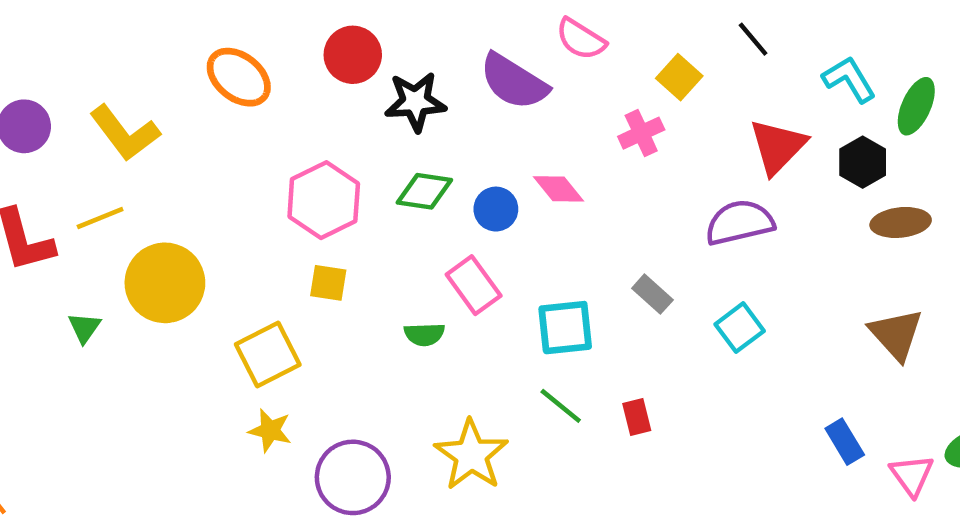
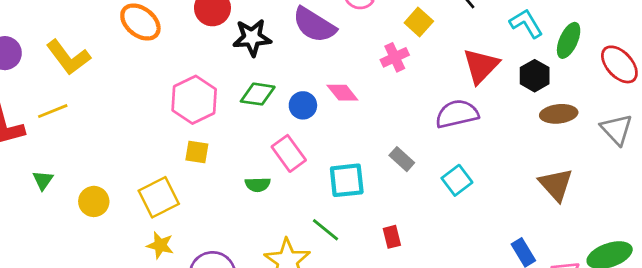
yellow circle: (165, 283) -> (94, 201), moved, size x0.6
green line: (561, 406) -> (326, 230), moved

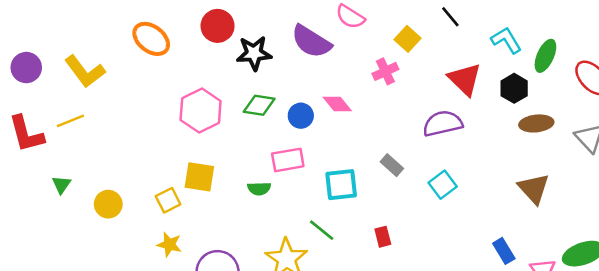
red triangle: (481, 66) -> (465, 79), turned -30
yellow square: (197, 152) -> (199, 177), moved, size x1.4
pink rectangle: (289, 153) -> (288, 160), turned -64
yellow square: (159, 197) -> (168, 200), size x0.7

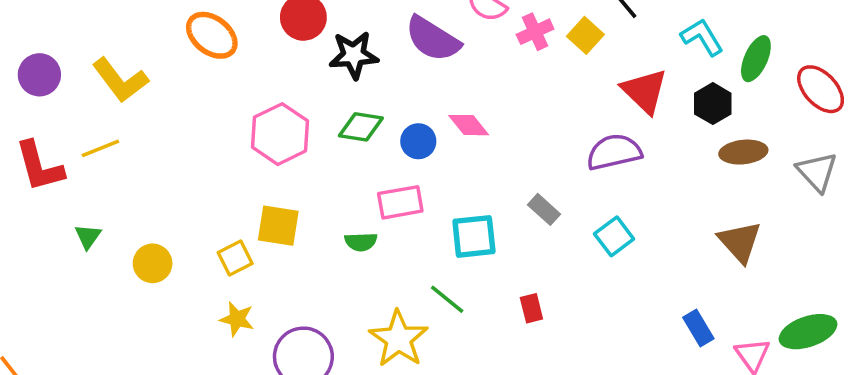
yellow square: (407, 39) -> (585, 35), moved
pink cross: (385, 71) -> (535, 32), moved

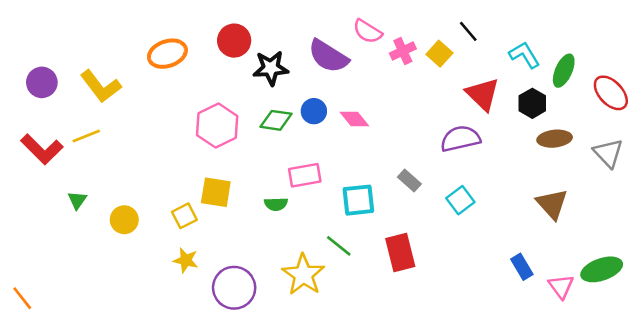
orange ellipse: (212, 35) -> (167, 54), turned -57
blue circle: (418, 141) -> (314, 111), moved
red L-shape: (39, 166) -> (42, 149), turned -30
red rectangle: (531, 308) -> (400, 252), size x1.8

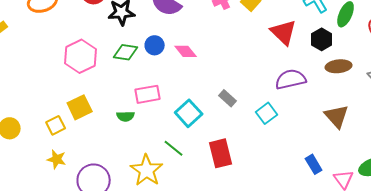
purple semicircle: (460, 139) -> (291, 79), moved
yellow square: (216, 192) -> (80, 107), turned -35
cyan square: (358, 200) -> (189, 113), turned -36

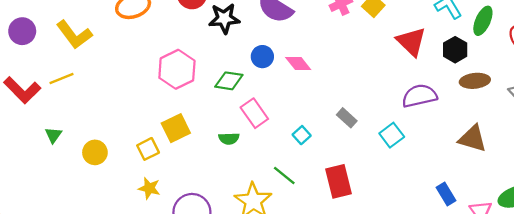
green diamond: (126, 52) -> (229, 81), moved
pink rectangle: (148, 94) -> (254, 113), turned 65
cyan square: (189, 113) -> (302, 135), size x0.6
brown triangle: (337, 116) -> (473, 139), turned -32

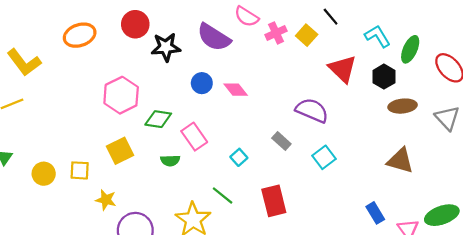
green diamond: (229, 81) -> (158, 119), moved
purple semicircle: (419, 96) -> (312, 110), moved, turned 36
yellow square: (148, 149) -> (80, 170), moved, turned 30
yellow star: (149, 188) -> (106, 200), moved

